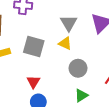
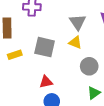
red triangle: (33, 82) -> (46, 82), turned 48

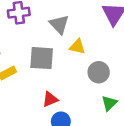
gray triangle: (78, 22) -> (59, 24), moved

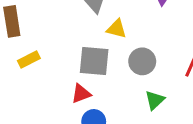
gray square: (42, 58) -> (94, 61), moved

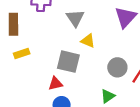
gray circle: (142, 61) -> (117, 67), moved

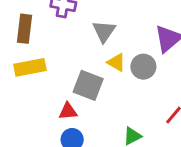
yellow rectangle: (22, 54) -> (30, 67), size x1.5
gray circle: (117, 67) -> (143, 67), moved

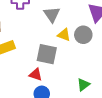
red triangle: (68, 111) -> (36, 74), turned 32

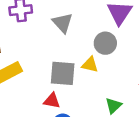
yellow triangle: (64, 35) -> (90, 65), moved

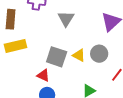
gray circle: (105, 43) -> (99, 54), moved

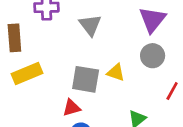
gray circle: (99, 54) -> (153, 56), moved
red triangle: (43, 75) -> (71, 108), turned -32

